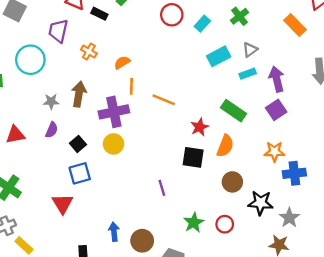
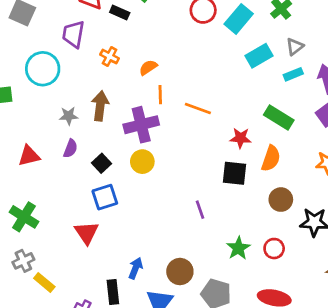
cyan rectangle: (202, 24) -> (239, 19), size x1.5
red star: (200, 127) -> (241, 138), turned 30
blue arrow: (114, 232) -> (136, 268), moved, turned 30

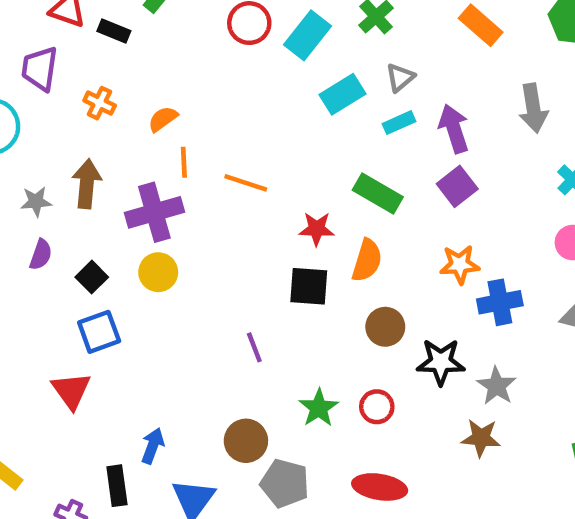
brown circle: (180, 272) -> (246, 441), moved

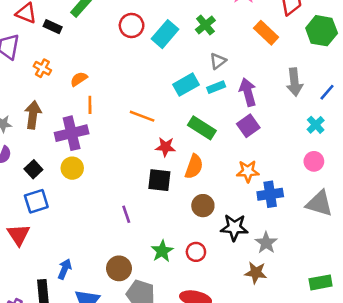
cyan rectangle: (342, 94) -> (186, 85), moved
orange line: (246, 183) -> (142, 116), moved

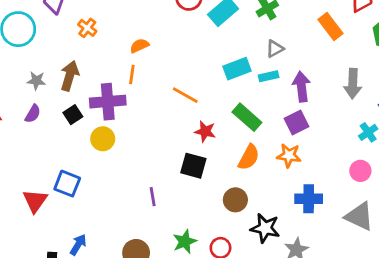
orange semicircle: (79, 79) -> (139, 46), moved
orange semicircle: (194, 167) -> (249, 157), moved
black square: (33, 169) -> (73, 115), moved
orange star: (248, 171) -> (289, 155), moved
blue square: (36, 201) -> (67, 184), moved, turned 30

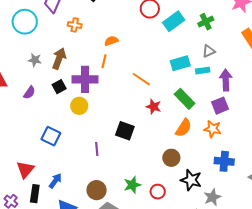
orange cross: (87, 28) -> (75, 25), turned -32
purple semicircle: (33, 114) -> (29, 93), moved
black square: (193, 166) -> (125, 131), moved
purple line: (153, 197) -> (97, 149), moved
red triangle: (35, 201) -> (25, 170), moved

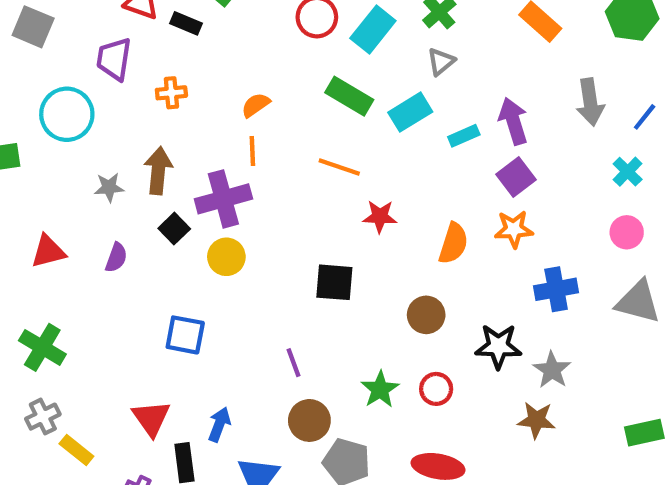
gray triangle: (209, 51) -> (441, 62), moved
cyan rectangle: (203, 71) -> (464, 136), moved
green rectangle: (185, 99) -> (349, 96), moved
purple line: (97, 149) -> (293, 363), moved
brown circle: (171, 158) -> (426, 315), moved

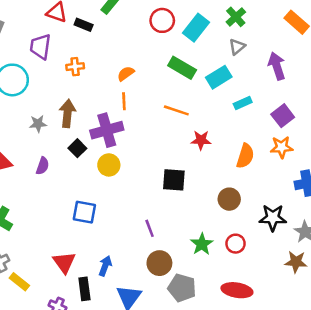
purple arrow: (513, 121) -> (277, 66), moved
cyan rectangle: (464, 136) -> (243, 103), moved

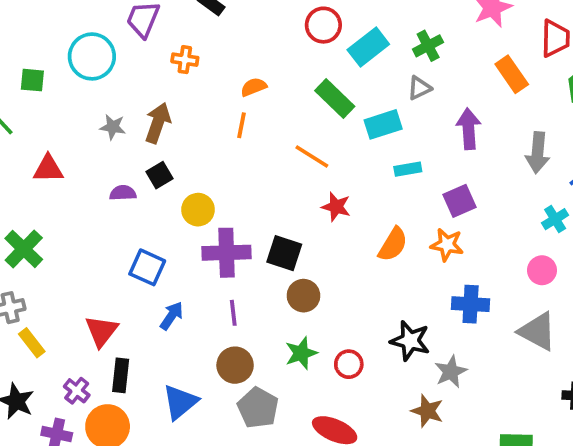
purple cross: (107, 130) -> (227, 253), moved
purple semicircle: (43, 166) -> (123, 193), moved, turned -126
brown circle: (229, 199) -> (303, 296), moved
blue arrow: (105, 266) -> (172, 316), moved

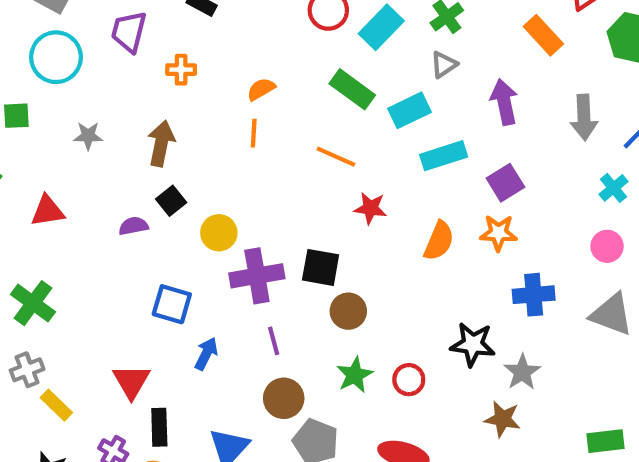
cyan circle: (92, 56) -> (56, 57), moved
gray star: (113, 127) -> (88, 136), moved
cyan rectangle: (408, 169) -> (444, 156), size x1.5

